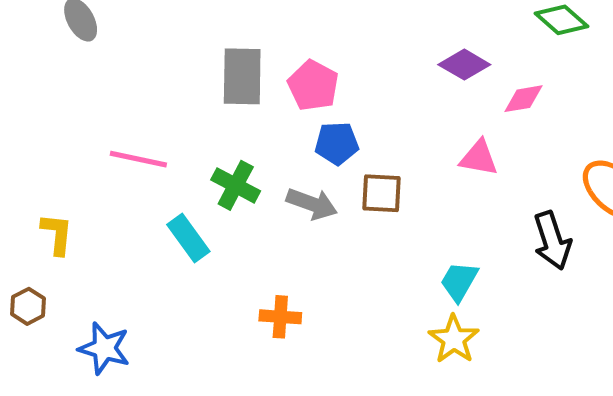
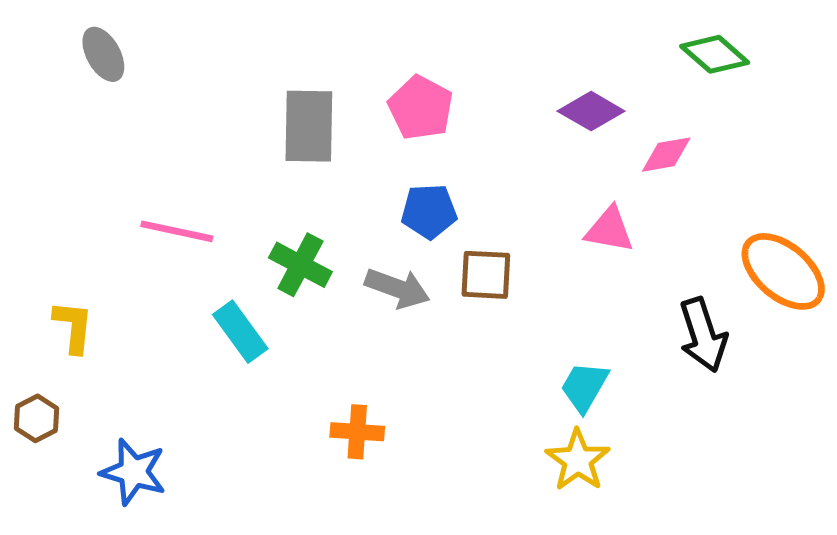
pink pentagon: (313, 86) -> (421, 108), moved

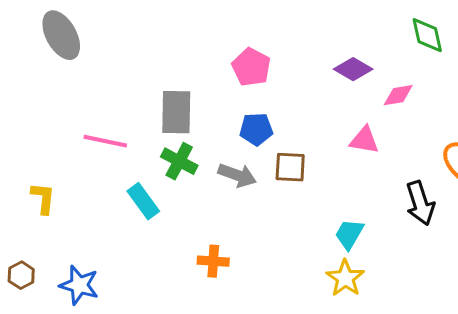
gray ellipse: (103, 54) -> (61, 35), size x1.5
green diamond: (715, 54) -> (427, 35), turned 36
gray rectangle: (309, 126) -> (176, 112), moved
brown hexagon: (37, 418) -> (21, 275), moved

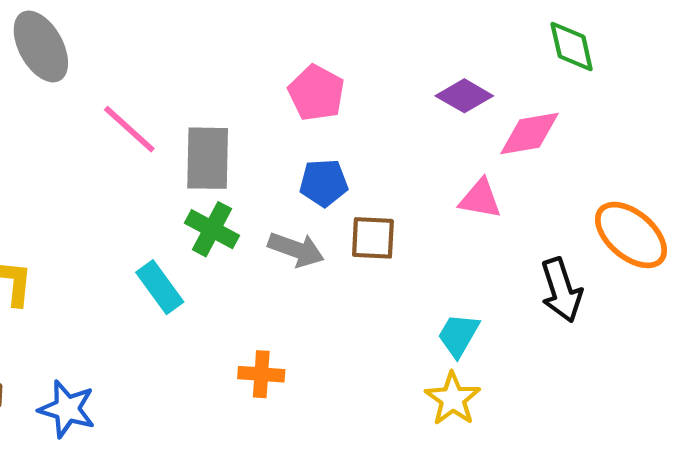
pink diamond: (398, 95) -> (530, 133), size x1.4
pink line: (105, 141) -> (129, 129), moved, turned 30

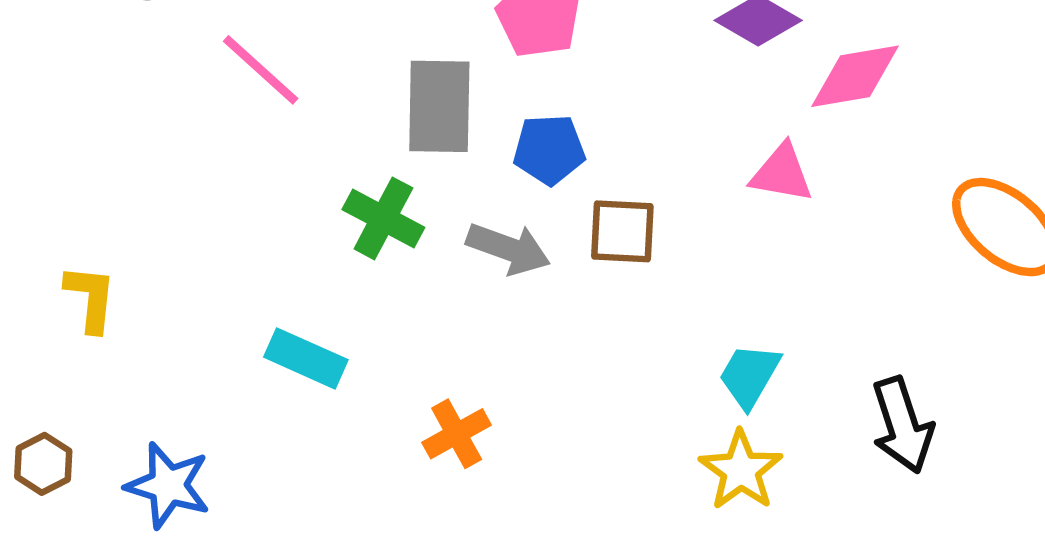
gray rectangle: (208, 158) -> (439, 106), moved
cyan rectangle: (160, 287) -> (306, 358), moved, turned -30
black arrow: (561, 290) -> (902, 425), moved
orange cross: (261, 374) -> (457, 434), turned -33

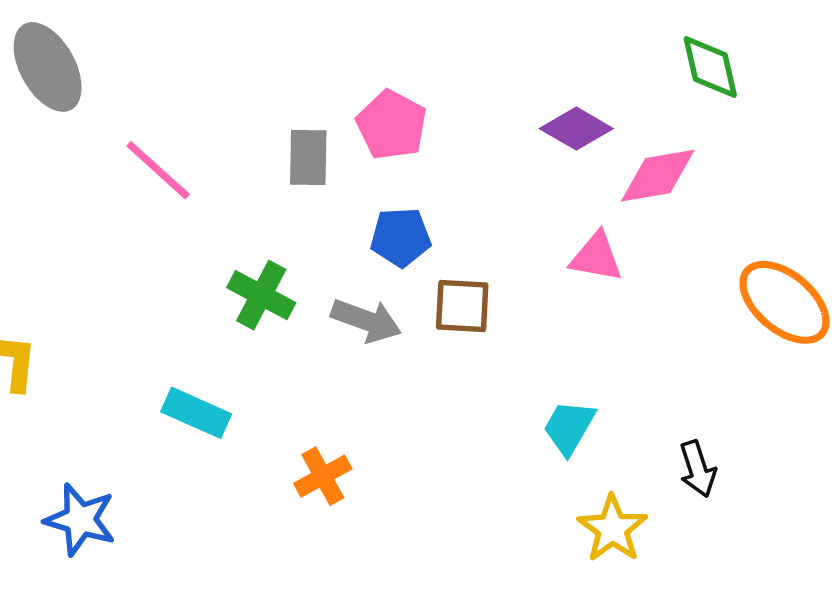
gray rectangle: (439, 106) -> (308, 158), moved, size x0.7
black arrow: (902, 425) -> (698, 469), size x0.7
yellow star: (741, 470) -> (612, 529), moved

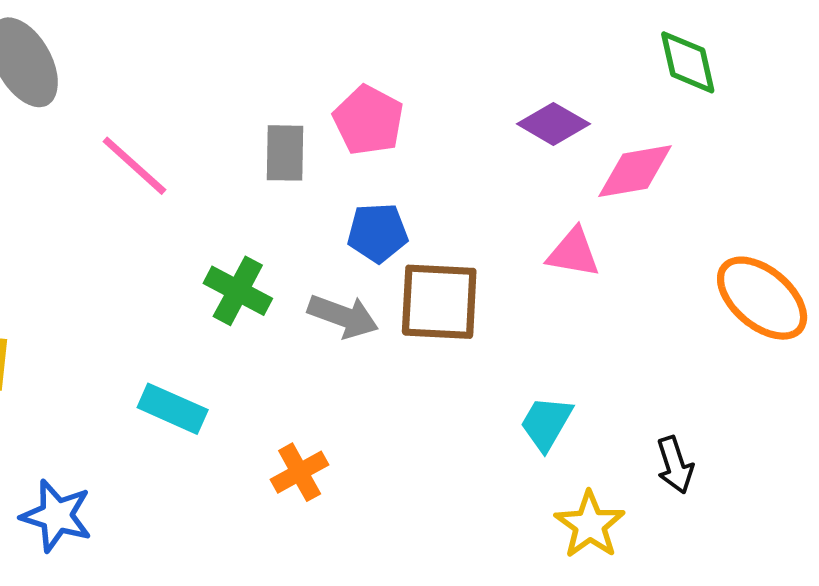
brown square: (462, 306) -> (439, 302), size x1.4

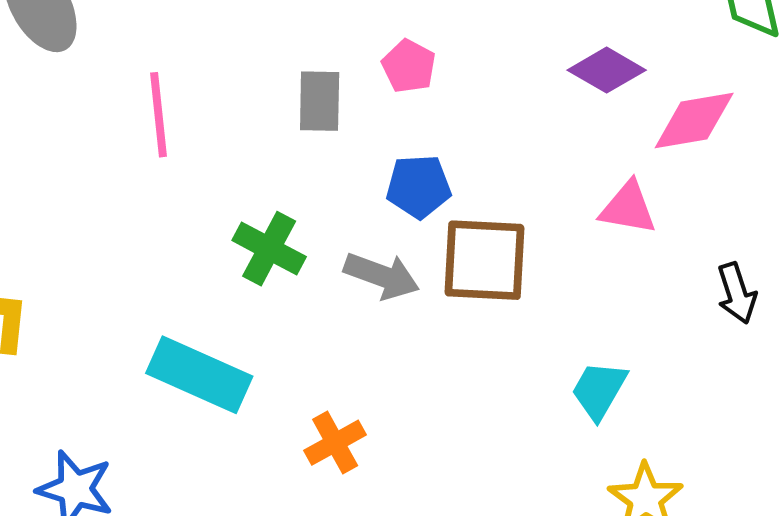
pink pentagon: (368, 120) -> (409, 66), size x0.7
pink line: (134, 166) -> (159, 115), turned 42
cyan rectangle: (173, 409) -> (199, 375), size x1.4
black arrow: (675, 465) -> (737, 293), moved

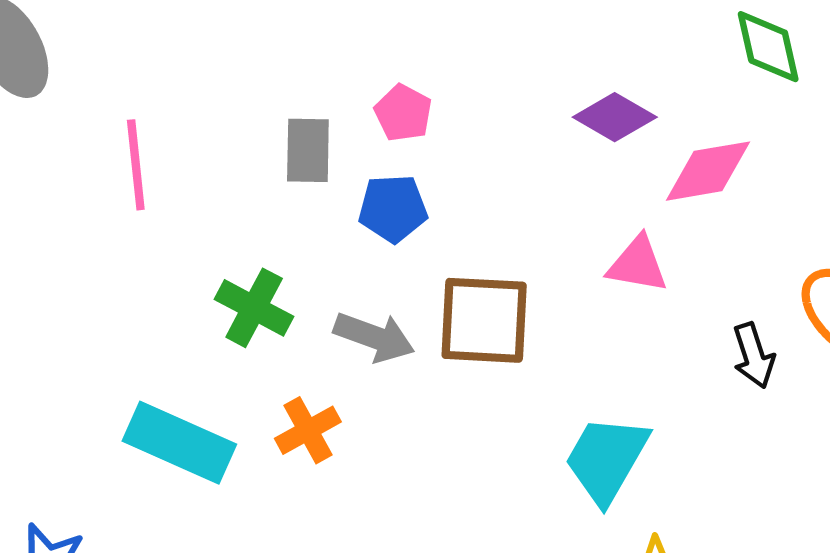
blue pentagon: (419, 186) -> (393, 208), moved
cyan trapezoid: (599, 390) -> (606, 459), size x1.4
orange cross: (335, 443) -> (308, 430), moved

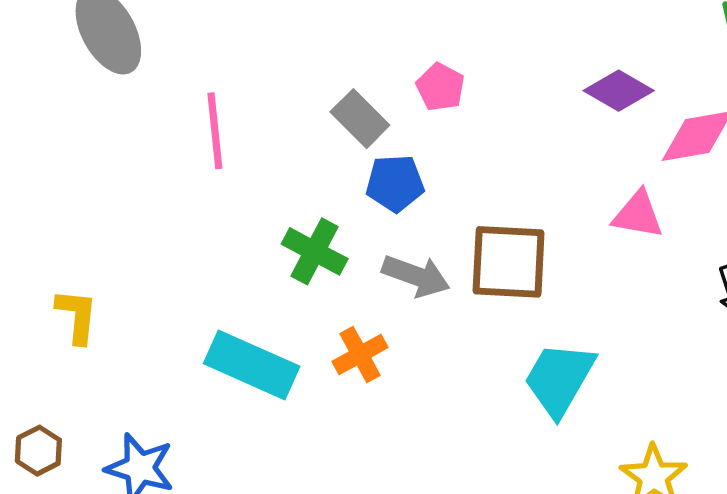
gray rectangle: (308, 150) -> (360, 119), turned -46
blue pentagon: (393, 208) -> (395, 183), moved
cyan trapezoid: (606, 459) -> (559, 379), moved

